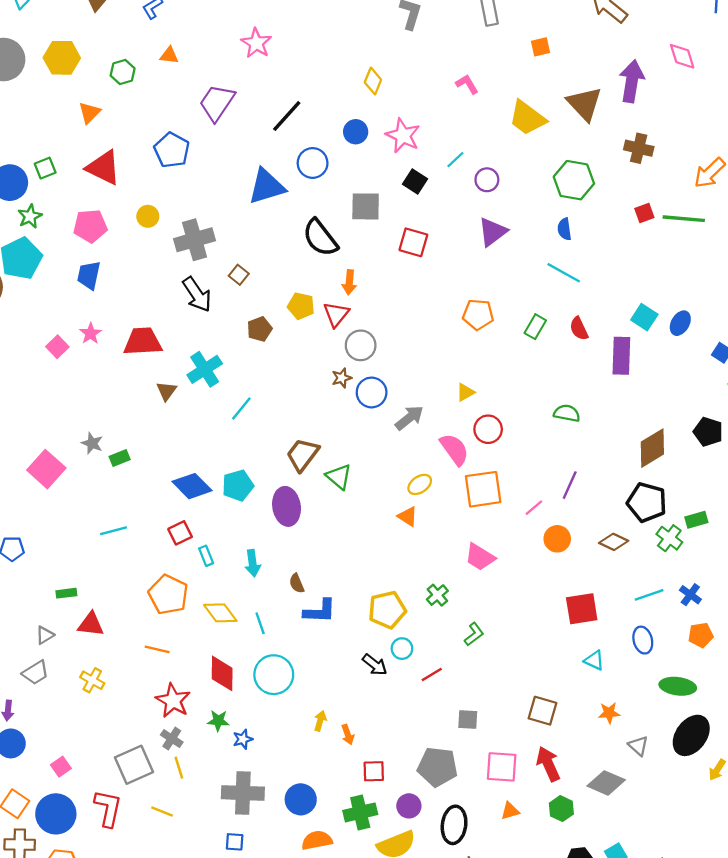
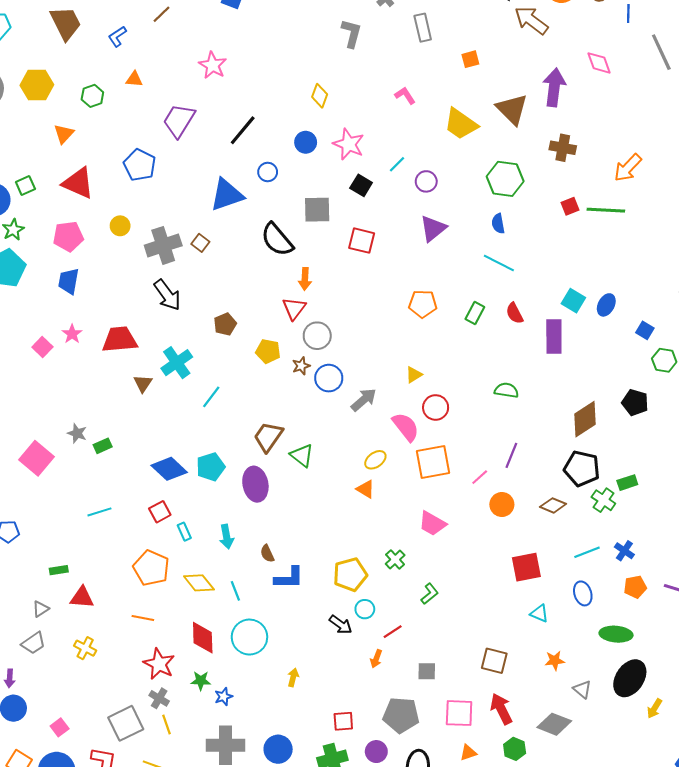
blue circle: (313, 163) -> (268, 172), size x0.7
brown square: (239, 275) -> (200, 243), moved
yellow pentagon: (301, 306) -> (268, 351), moved
orange arrow: (348, 735) -> (376, 659), moved, turned 42

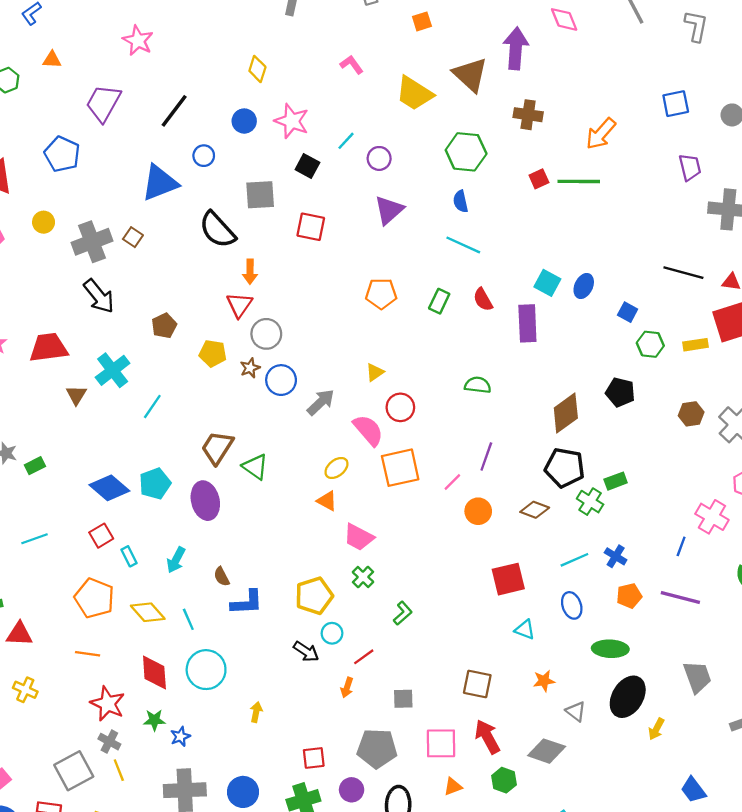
pink trapezoid: (432, 524) -> (359, 537), moved
cyan arrow: (227, 537) -> (176, 560), turned 40

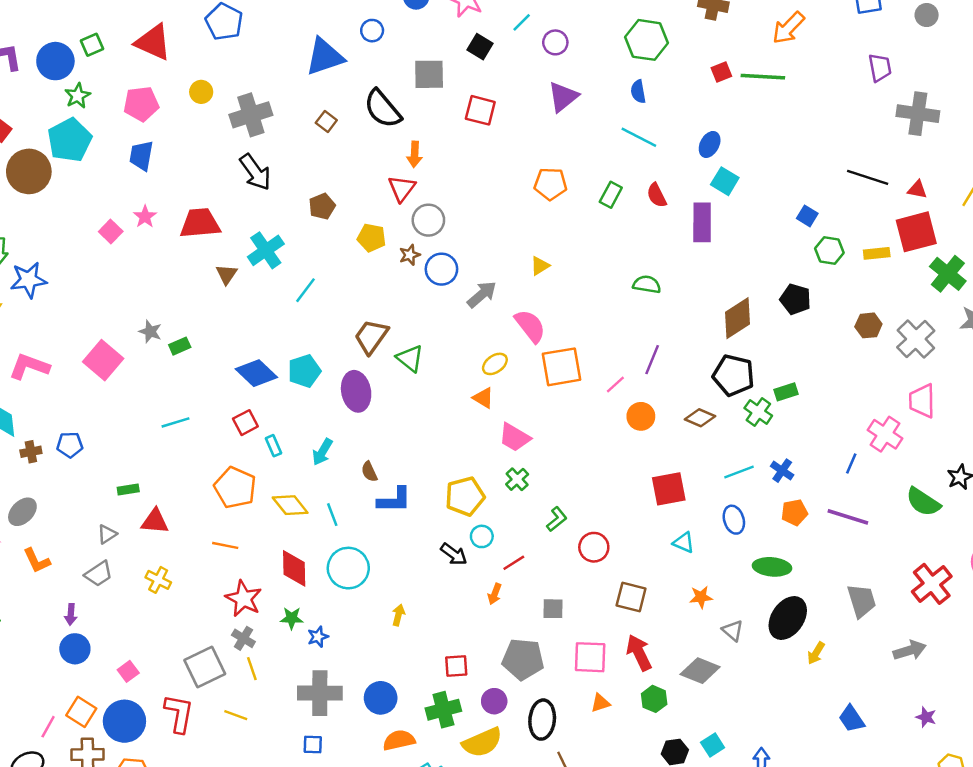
brown square: (133, 237) -> (326, 122), moved
blue ellipse: (584, 286) -> (710, 144), moved
red circle: (400, 407) -> (594, 547), moved

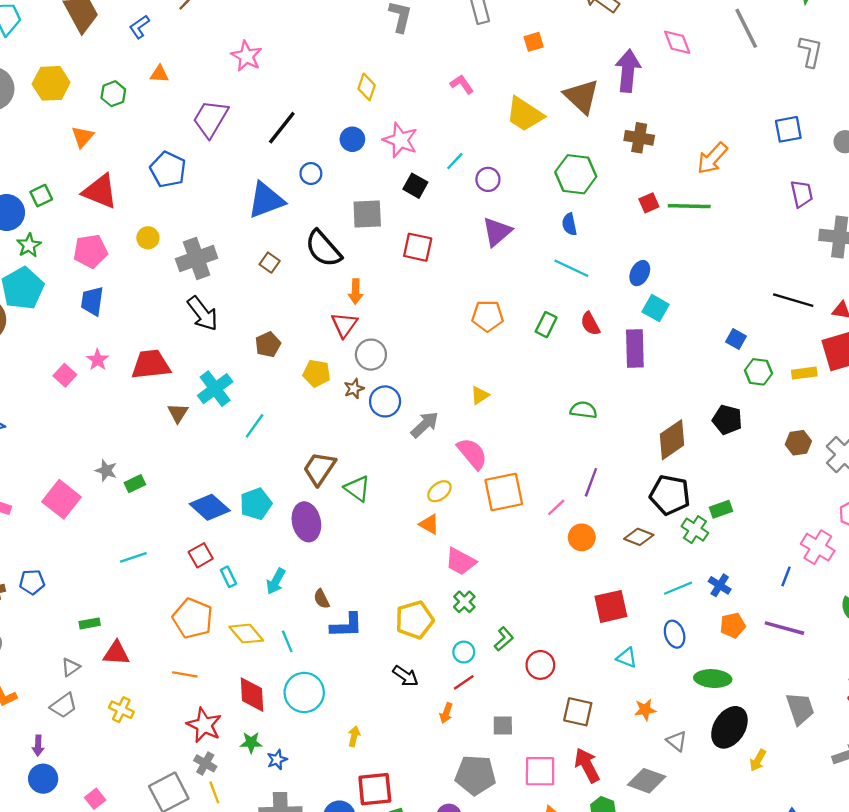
cyan circle: (482, 536) -> (464, 652), moved
red square: (456, 666) -> (375, 789), moved, size x1.5

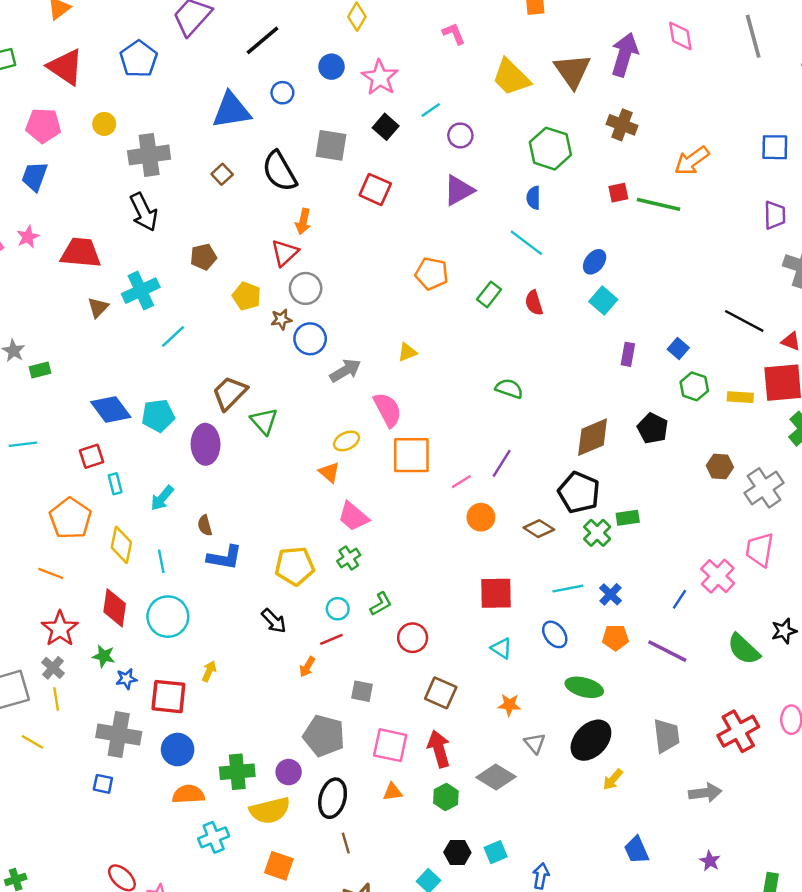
purple rectangle: (635, 349) -> (628, 354), moved, size x0.6
yellow diamond: (246, 634) -> (121, 545), turned 40
blue ellipse: (675, 634) -> (555, 634), turned -30
red square: (375, 789) -> (168, 697), moved

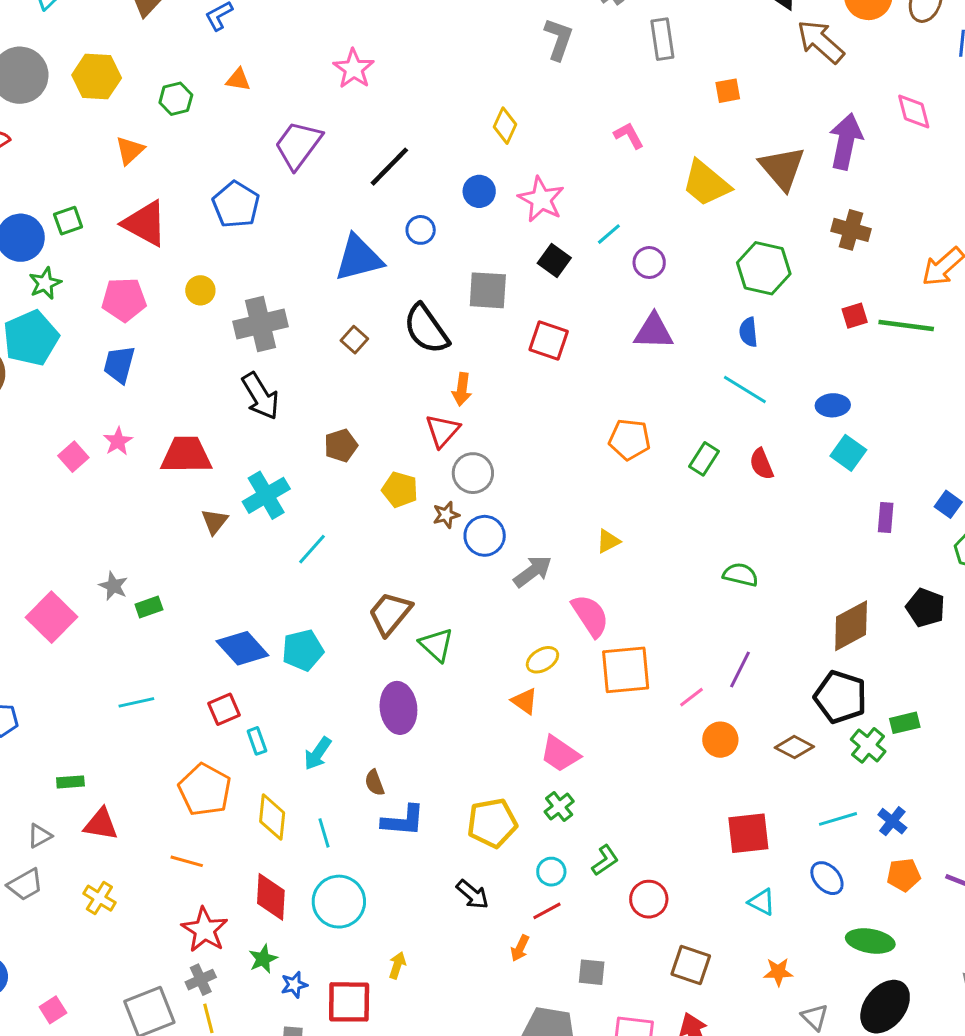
purple triangle: (459, 190) -> (654, 332), turned 36
blue ellipse: (595, 262) -> (833, 405), turned 55
purple ellipse: (206, 444) -> (398, 708), moved
green star: (104, 656) -> (263, 959), turned -30
gray cross: (53, 668) -> (201, 980), turned 30

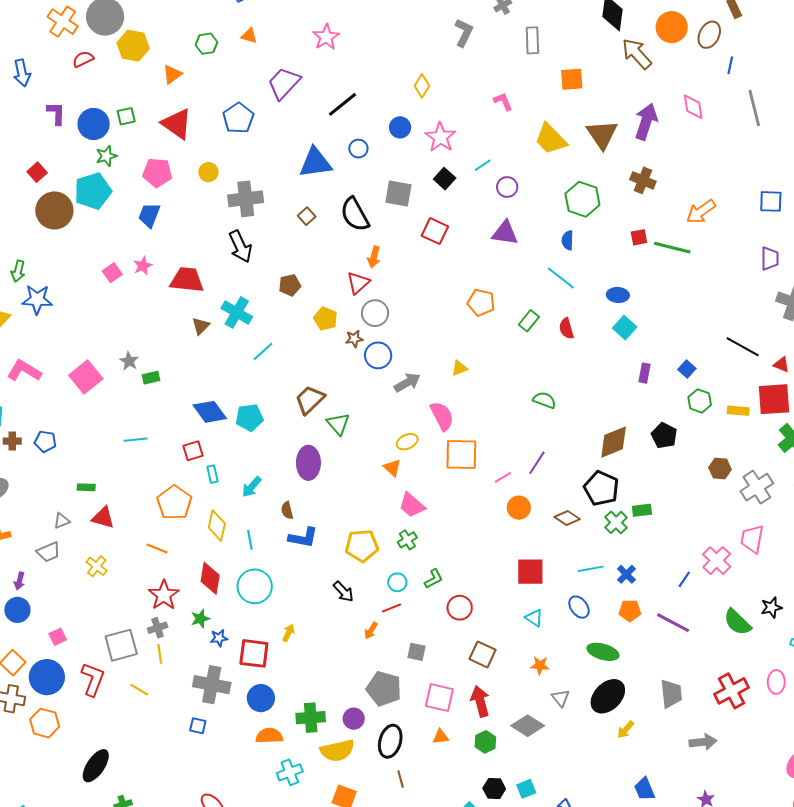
yellow hexagon: (97, 76) -> (133, 46), moved
orange square: (728, 91) -> (572, 79), size x1.4
cyan cross: (266, 495) -> (237, 312), turned -36

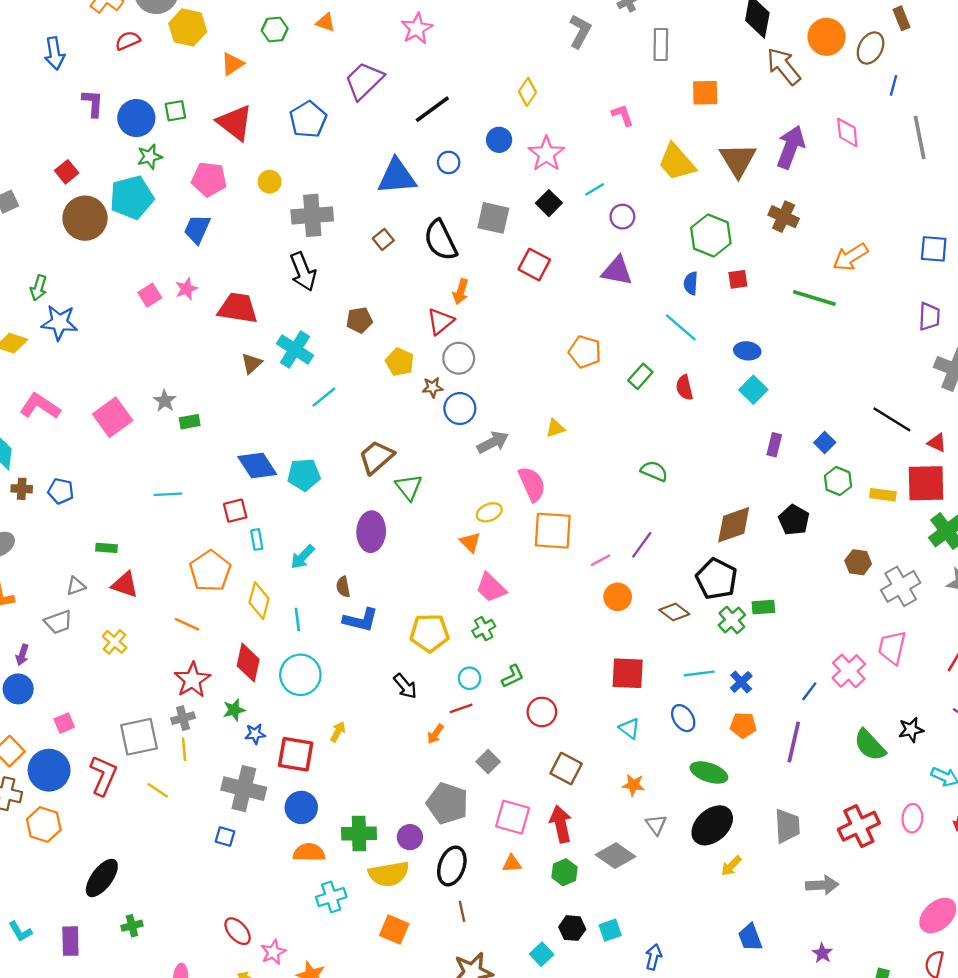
red square: (639, 237) -> (738, 279), moved
purple line: (673, 623) -> (794, 742), turned 72
gray square: (416, 652) -> (488, 762), turned 30

